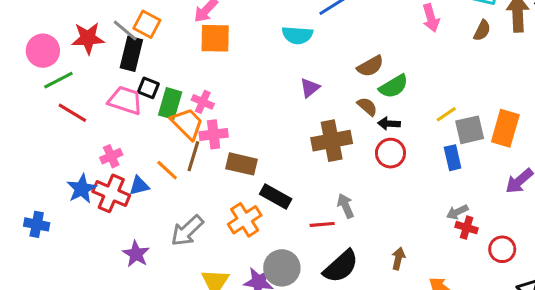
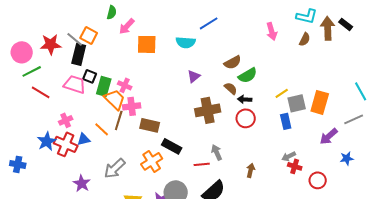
orange square: (215, 38) -> (147, 44), moved
brown arrow: (398, 259) -> (251, 170), moved

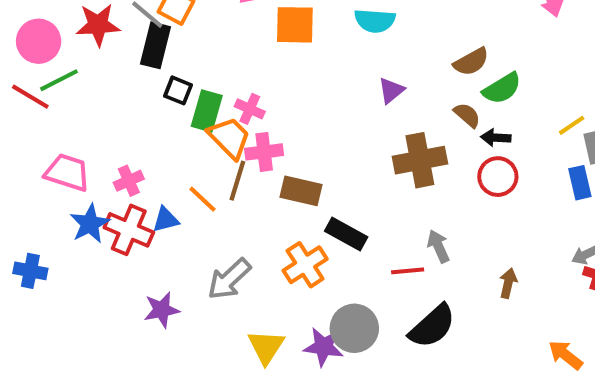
pink trapezoid: (75, 84) -> (67, 172), moved
red line: (41, 92) -> (30, 97), moved
purple star: (82, 183) -> (162, 310), turned 30

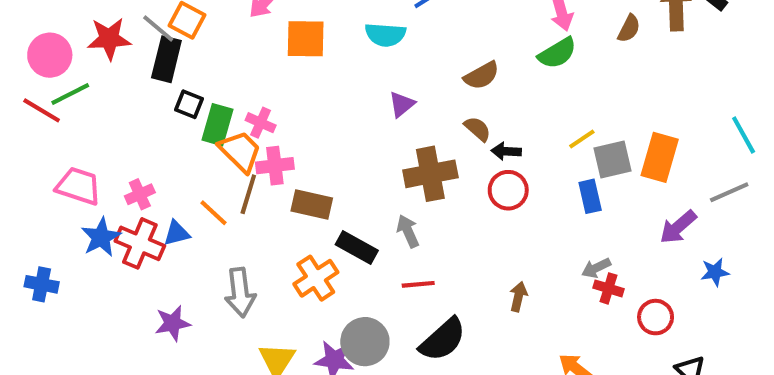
green semicircle: (502, 88) -> (557, 53), moved
gray arrow: (438, 246) -> (408, 231), moved
gray arrow: (229, 279) -> (240, 293), turned -54

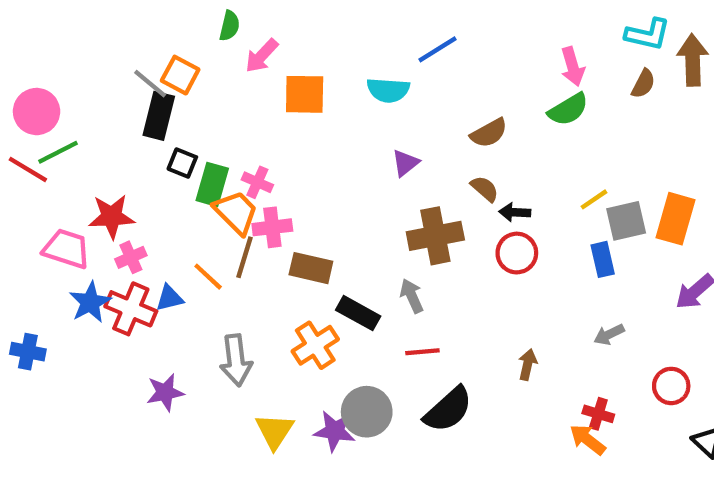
red star: (109, 39) -> (112, 217), moved
red cross: (608, 288) -> (598, 414), moved

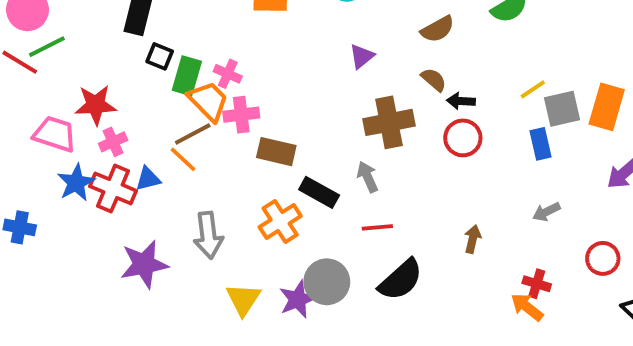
brown line: (244, 257) -> (193, 134), moved, turned 45
purple star: (165, 392) -> (144, 264), size x1.4
purple star: (335, 431) -> (298, 299), turned -30

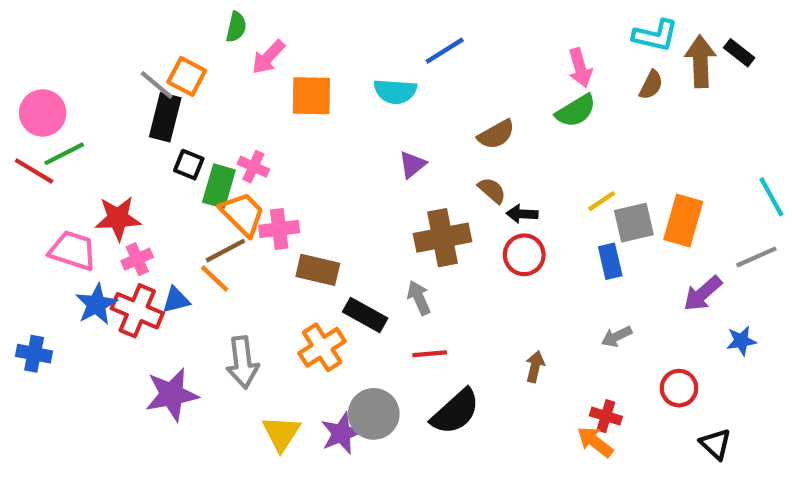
pink cross: (228, 74) -> (253, 167), moved

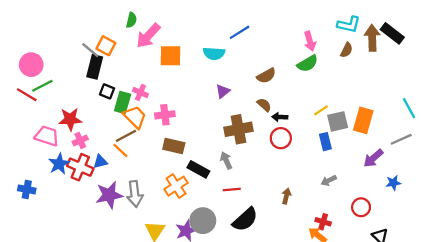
black rectangle: (739, 53) -> (392, 33), size x1.5
pink arrow: (268, 57) -> (148, 36), size x1.4
pink cross: (279, 229) -> (165, 115), moved
purple star: (172, 395) -> (109, 195), moved

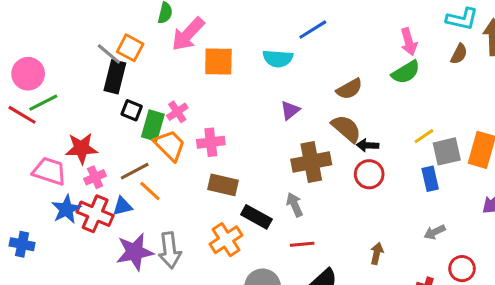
pink cross: (140, 92) -> (177, 112), turned 32
brown semicircle: (264, 105) -> (346, 129), size x1.5
brown line: (126, 136) -> (135, 171), moved
red circle: (361, 207) -> (462, 269), moved

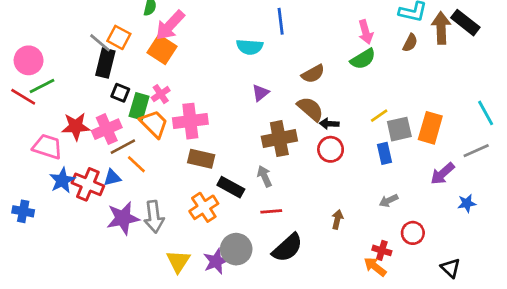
blue line: (313, 30) -> (281, 21), turned -65
orange square: (218, 62) -> (162, 50), moved, turned 32
pink cross: (211, 142) -> (190, 121), size x1.4
pink cross: (95, 177) -> (107, 129), moved, size x1.5

